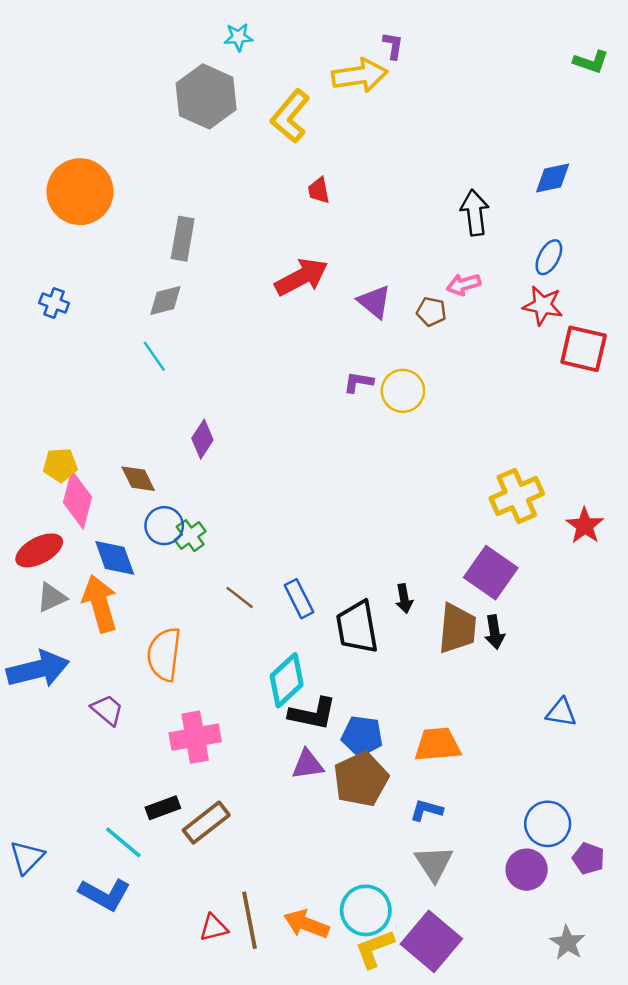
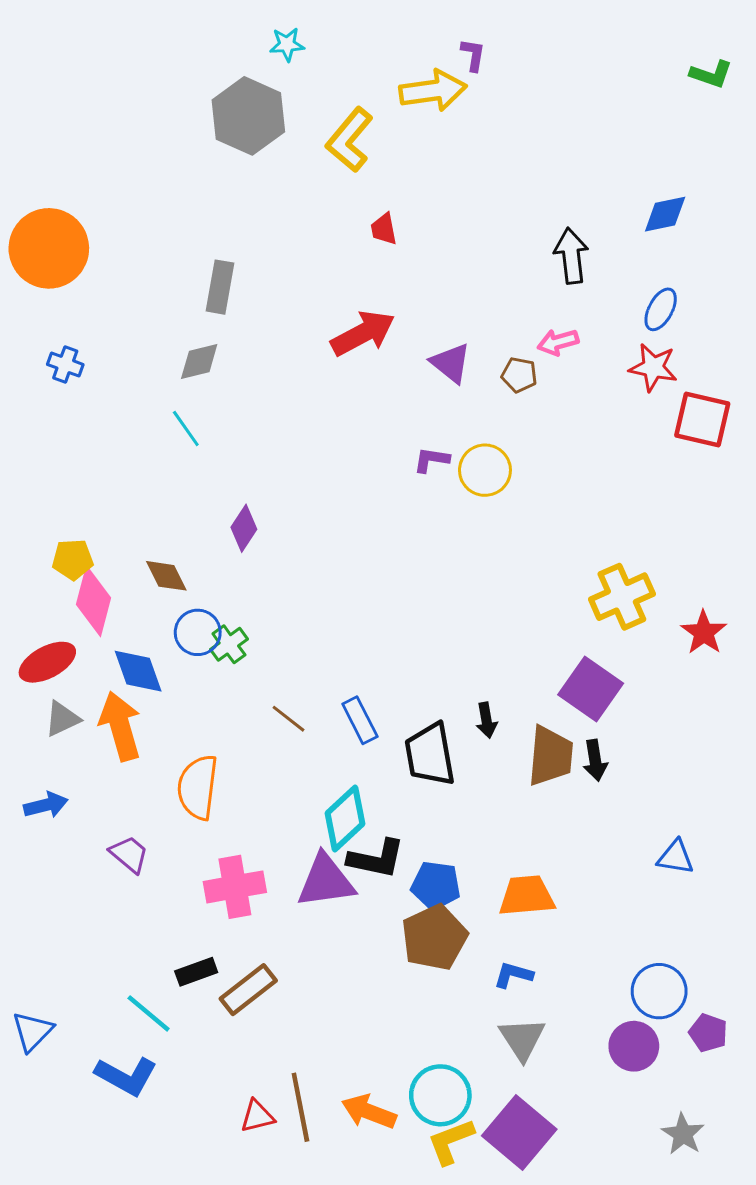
orange circle: (80, 192) -> (49, 248), moved
blue arrow: (38, 669) -> (46, 805), size x0.6
purple triangle: (308, 764) -> (326, 881), moved, size x1.5

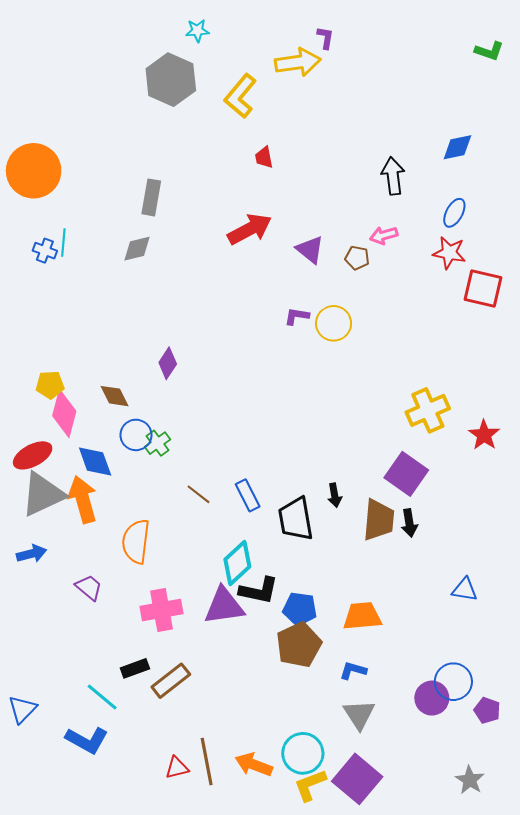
cyan line: (186, 428) -> (63, 242), moved, turned 40
gray triangle: (62, 719) -> (43, 494), size x1.8
purple circle: (634, 1046) -> (432, 698), moved

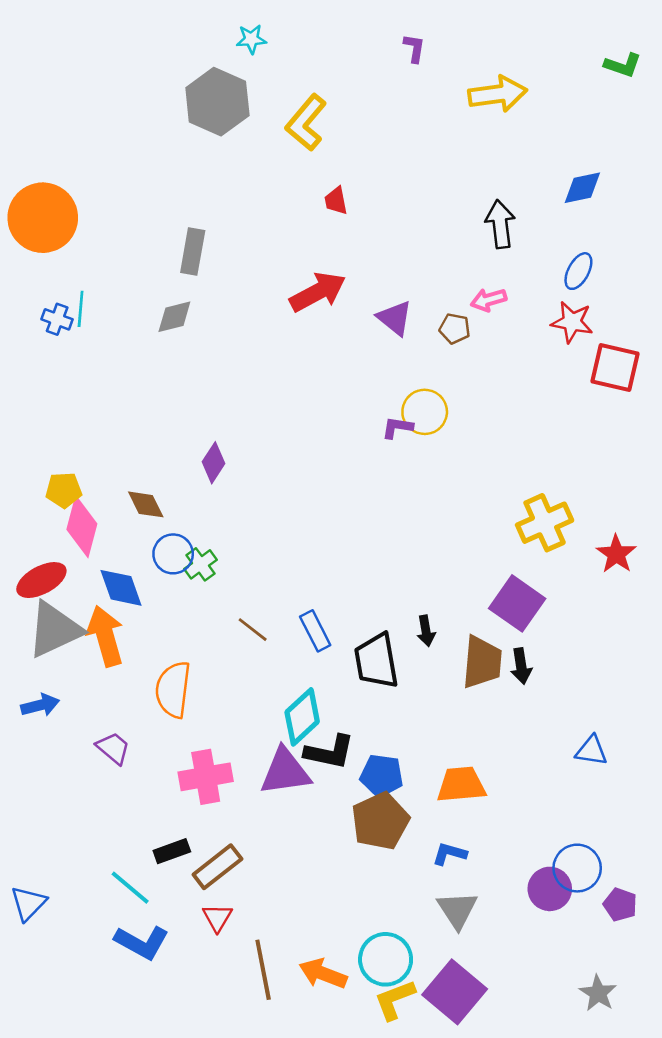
yellow arrow: (298, 62) -> (498, 94), moved
purple L-shape: (297, 316) -> (397, 428), moved
blue L-shape: (87, 740) -> (142, 942), moved
red triangle: (177, 768) -> (217, 918), moved, turned -45

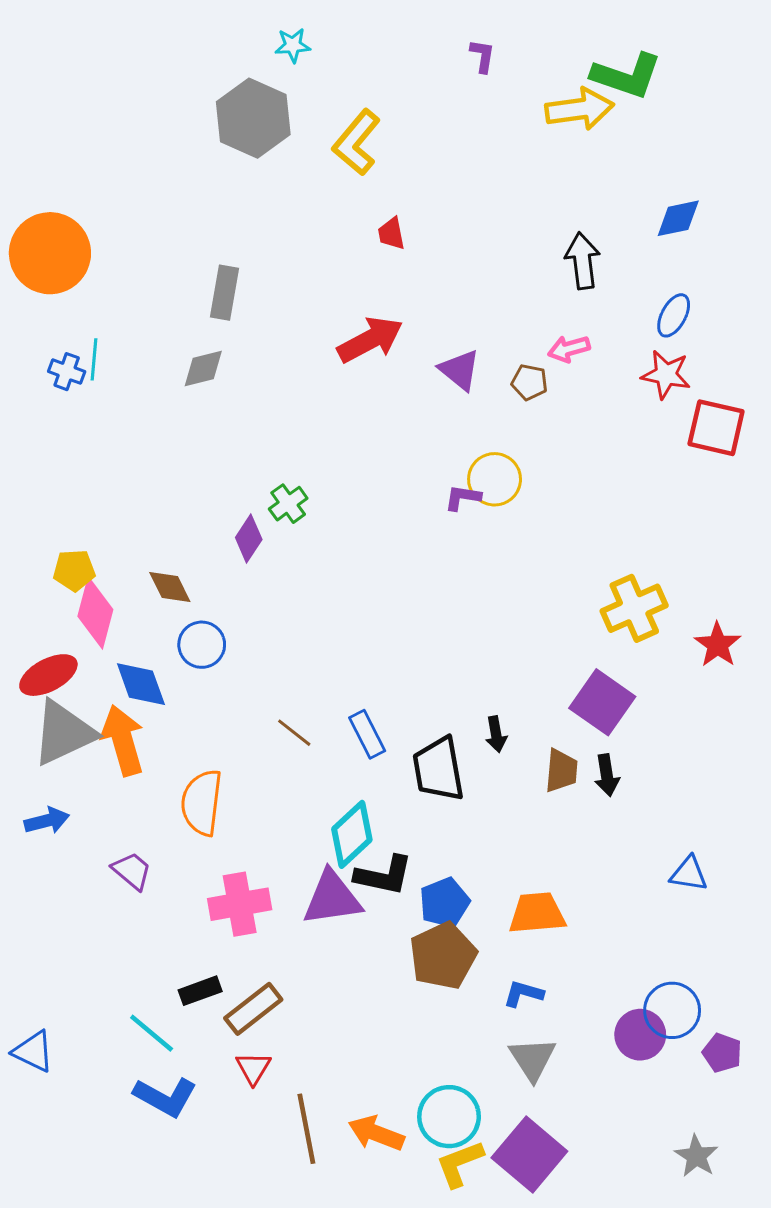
green L-shape: (623, 65) -> (627, 76), moved, size x1.6
green cross: (200, 564) -> (288, 504), moved
brown trapezoid: (482, 662) -> (561, 771), size x0.7
blue pentagon: (382, 776) -> (444, 903), turned -30
blue triangle: (28, 903) -> (33, 1051), turned -48

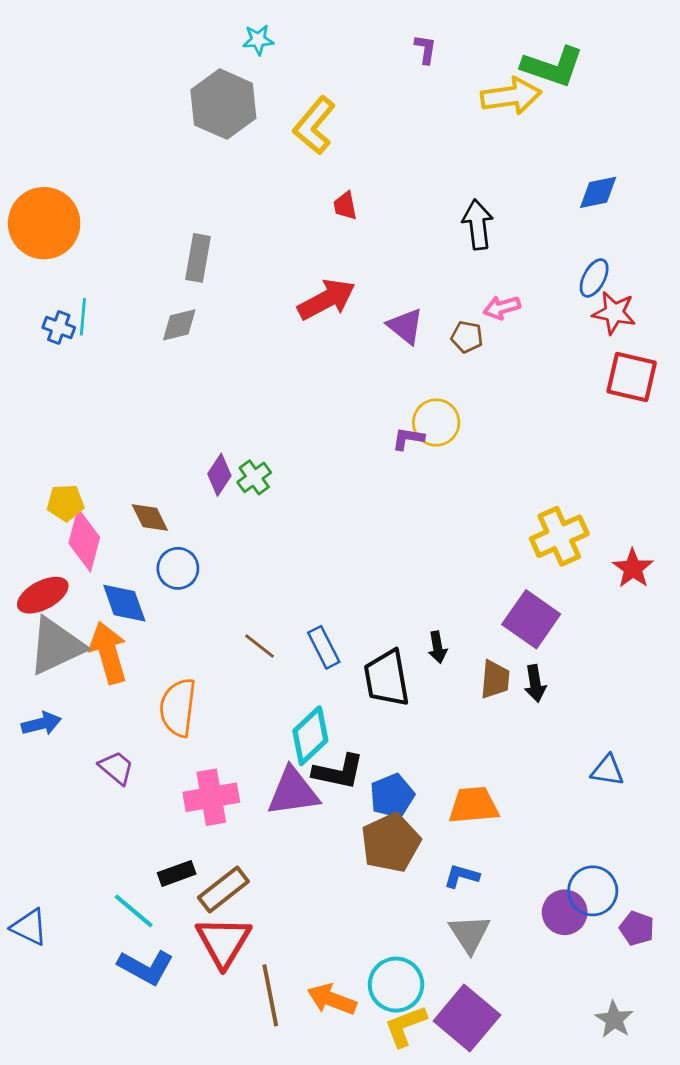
black arrow: (583, 261) -> (478, 224), moved
red star: (666, 375) -> (614, 313), moved
green cross: (288, 504) -> (254, 477), moved
red triangle: (253, 1068) -> (223, 942), size x1.8

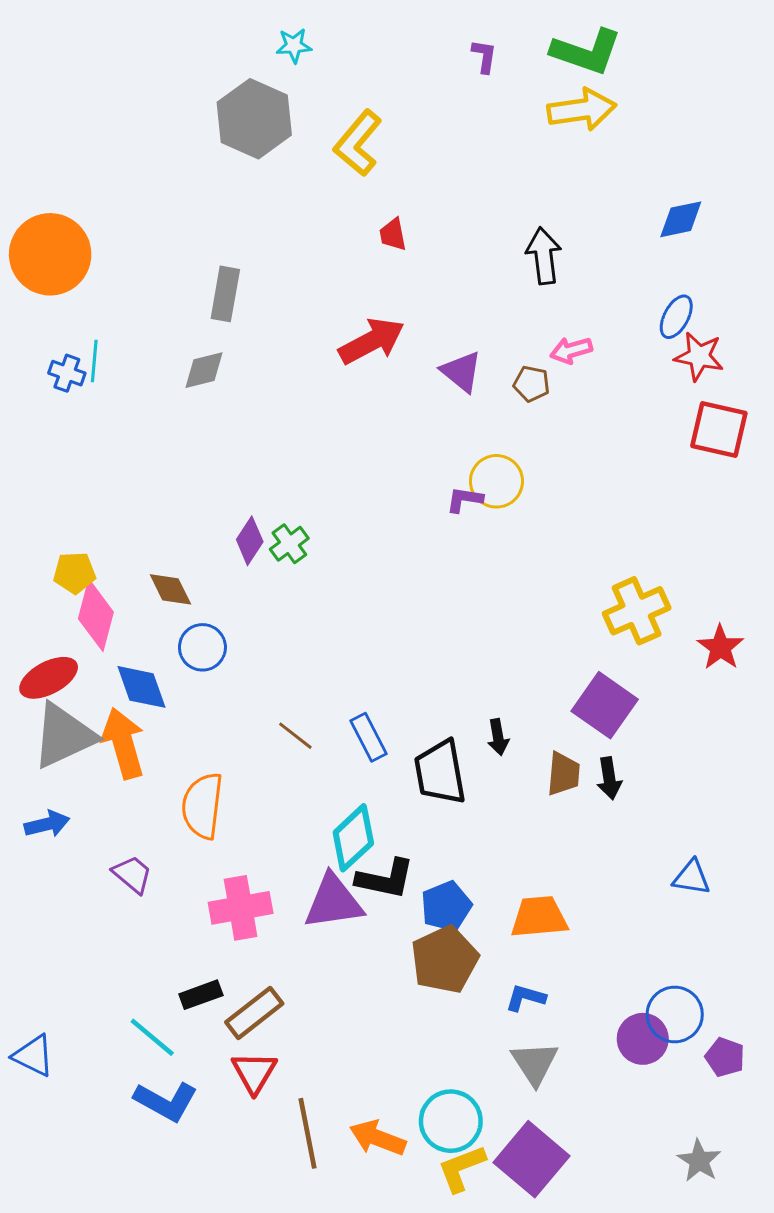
green L-shape: (553, 67) -> (586, 52), moved
red triangle: (223, 942) -> (254, 1072), size x0.7

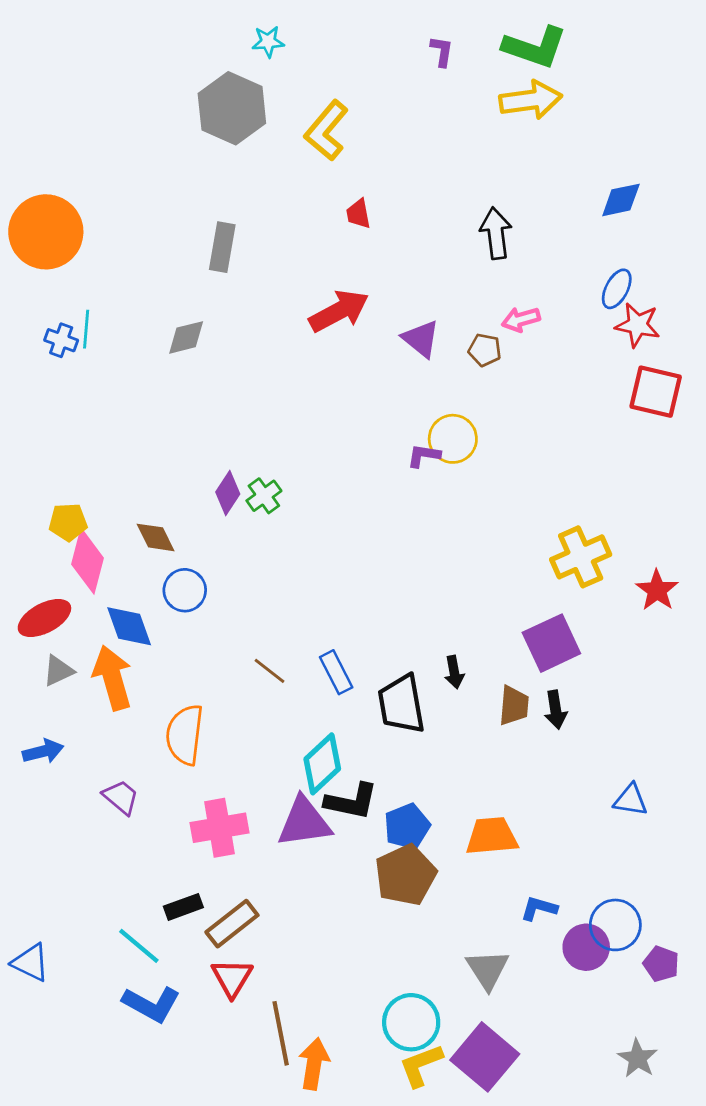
gray rectangle: (225, 294) -> (222, 247), moved
purple square: (605, 705) -> (551, 643), turned 30
gray triangle: (64, 736) -> (58, 671), size x0.5
blue L-shape: (525, 998) -> (539, 908), moved
orange arrow: (378, 1138) -> (314, 1064), moved, turned 78

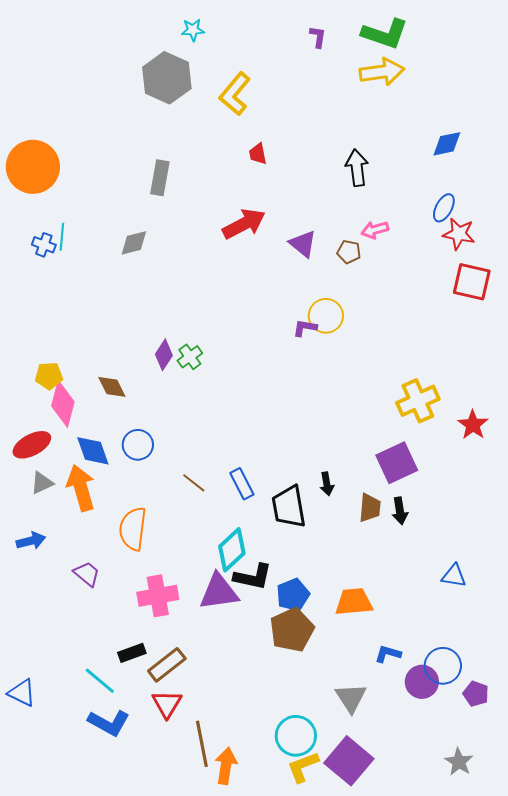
blue circle: (185, 590) -> (138, 445), moved

